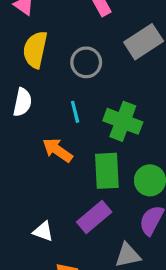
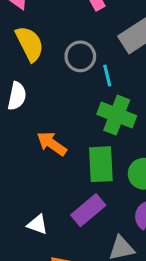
yellow semicircle: (35, 50) -> (30, 44), turned 141
cyan line: (75, 112) -> (107, 75), moved

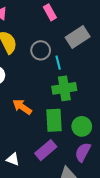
green cross: (117, 115) -> (64, 88), turned -30

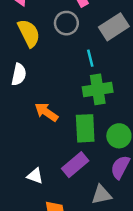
gray circle: (41, 50) -> (66, 23), moved

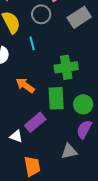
cyan line: (90, 58) -> (32, 43), moved
purple rectangle: (75, 165) -> (35, 122), moved

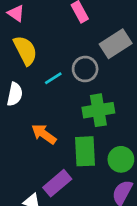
gray circle: (41, 14) -> (85, 69), moved
cyan line: (32, 43) -> (53, 78), turned 72

